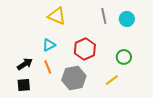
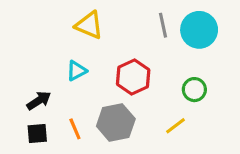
cyan circle: (127, 19) -> (199, 30), size x1.5
orange line: (48, 67) -> (75, 129), moved

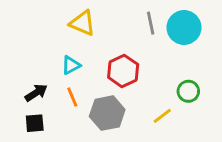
green circle: (194, 90) -> (188, 91), moved
orange line: (75, 129) -> (72, 97), moved

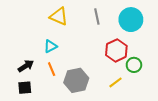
gray line: (151, 23) -> (97, 16), moved
red hexagon: (123, 71) -> (116, 50), moved

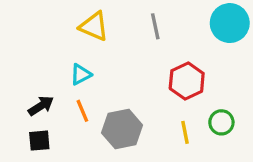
cyan circle: (131, 20) -> (230, 23), moved
green circle: (134, 65) -> (221, 122), moved
yellow line: (115, 82) -> (185, 132), turned -64

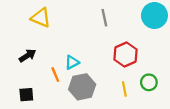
yellow triangle: (94, 26) -> (41, 18), moved
cyan triangle: (81, 74) -> (72, 62), moved
black arrow: (41, 106) -> (27, 56), moved

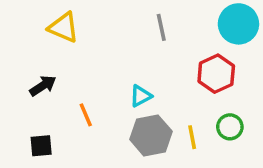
red hexagon: (125, 54) -> (216, 74), moved
cyan triangle: (72, 62) -> (141, 96), moved
gray hexagon: (82, 87) -> (151, 135), moved

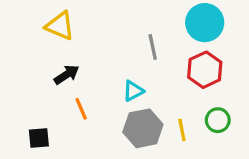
cyan circle: (238, 24) -> (205, 23), moved
gray line: (161, 27) -> (153, 47), moved
black arrow: (43, 86) -> (67, 75), moved

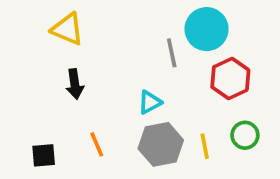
cyan circle: (205, 23) -> (207, 29), moved
black arrow: (67, 75) -> (75, 84), turned 115
orange line: (81, 109) -> (97, 144), moved

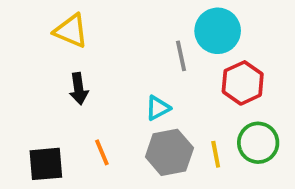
green circle: (245, 135) -> (258, 143), size x1.4
black square: (44, 155) -> (46, 164), size x1.4

